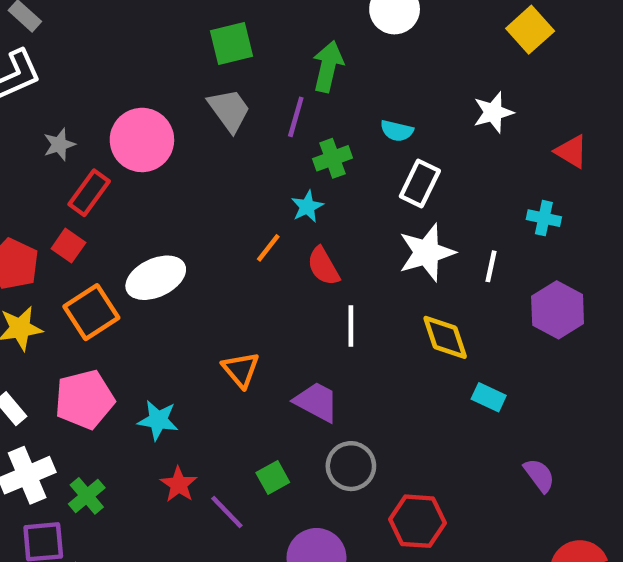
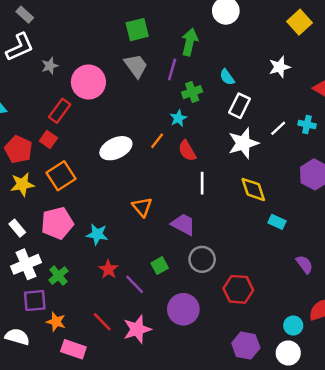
cyan semicircle: (397, 131) -> (227, 77), turned 42
gray star: (59, 145) -> (50, 66), moved
white line: (491, 266) -> (278, 128), moved, turned 35
white ellipse: (156, 278) -> (116, 148), moved

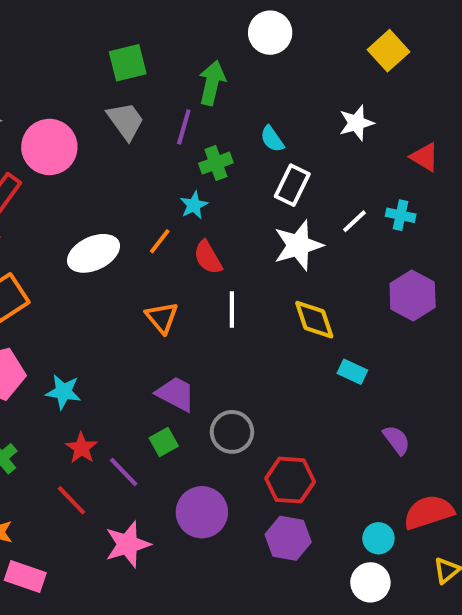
orange triangle: (142, 207) -> (162, 318), moved
purple trapezoid: (183, 224) -> (176, 394), moved
red line: (102, 322) -> (71, 500), moved
purple hexagon: (246, 345) -> (288, 538), moved

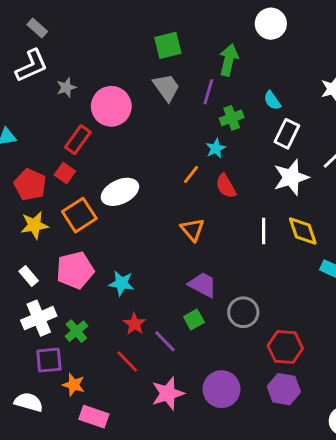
white ellipse: (94, 253) -> (120, 192), moved
white line: (232, 310) -> (264, 231), moved
purple circle: (202, 512) -> (222, 389), moved

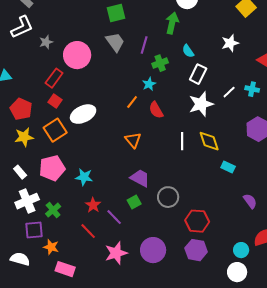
green arrow: (229, 60) -> (172, 23), moved
red square: (65, 173) -> (55, 101), moved

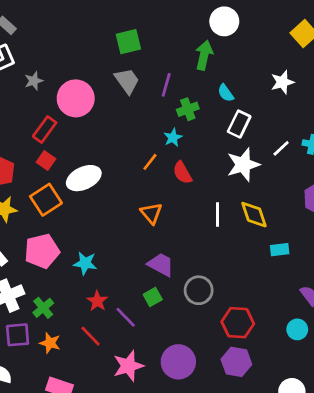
cyan rectangle: (228, 167) -> (280, 250), turned -32
orange star: (51, 247) -> (50, 343), moved
cyan circle: (241, 250) -> (297, 329), moved

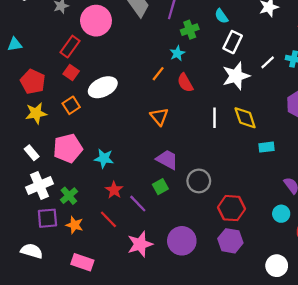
orange square: (46, 200) -> (71, 105), size x0.7

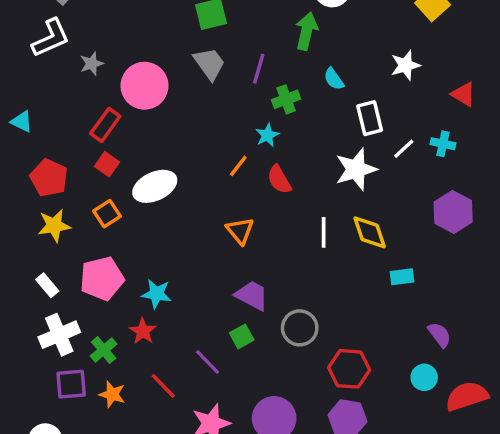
white rectangle: (233, 42) -> (370, 118), moved, turned -40
cyan triangle: (15, 44) -> (22, 122), turned 35
red star: (114, 190) -> (143, 331), moved

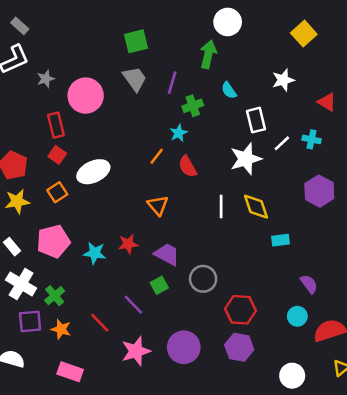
red rectangle: (105, 125) -> (56, 125), turned -50
red star: (143, 331) -> (128, 244), moved, turned 30
white cross: (59, 335) -> (21, 284), turned -36

